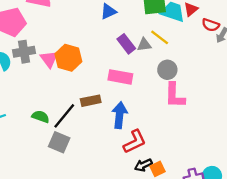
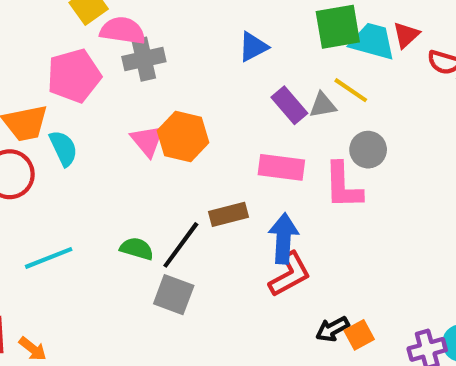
gray cross: (24, 52) -> (144, 59), moved
pink L-shape: (175, 95) -> (343, 186), moved
red L-shape: (135, 142) -> (290, 274), moved

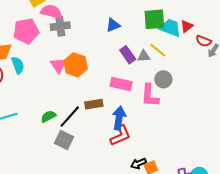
green semicircle: (137, 249) -> (48, 116), turned -49

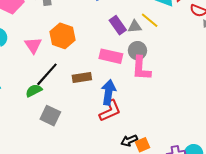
pink triangle: (58, 65) -> (33, 45), moved
gray circle: (163, 79) -> (137, 51), moved
black line: (70, 117) -> (47, 74), moved

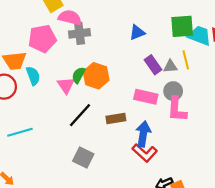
yellow line: (150, 20) -> (186, 60), turned 36
green semicircle: (34, 90) -> (79, 75), moved, turned -35
red L-shape: (110, 111) -> (145, 153), turned 65

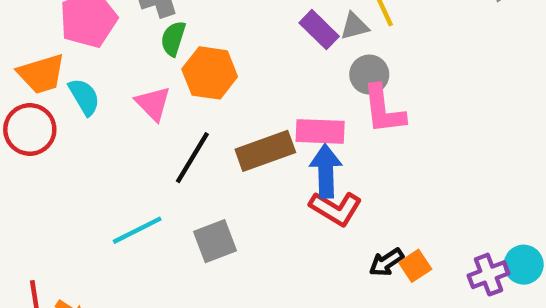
green semicircle: (79, 75) -> (173, 39), moved
pink rectangle: (146, 97) -> (320, 131), moved
brown rectangle: (116, 119) -> (265, 151), size x1.4
cyan line: (20, 132) -> (137, 230), moved
gray square: (83, 158) -> (215, 241), turned -36

